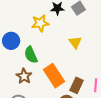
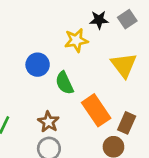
yellow triangle: (75, 42) -> (124, 65), size x1.5
brown star: (24, 76) -> (48, 122), moved

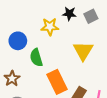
brown star: (48, 122) -> (12, 79), moved

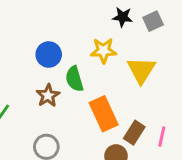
yellow star: (50, 27) -> (103, 51), moved
brown star: (12, 79) -> (48, 96), moved

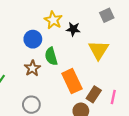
black star: (123, 17) -> (73, 29), moved
yellow star: (103, 51) -> (53, 20), moved, turned 30

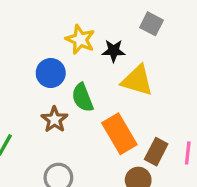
gray square: (107, 15) -> (152, 24), moved, turned -32
yellow triangle: (99, 50) -> (137, 80), moved, turned -40

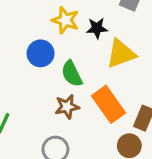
yellow triangle: (137, 80) -> (121, 54), turned -32
brown star: (55, 119) -> (67, 107), moved, turned 30

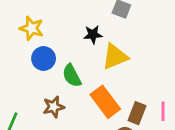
yellow star: (65, 20) -> (32, 28), moved
brown star: (67, 107) -> (54, 107), moved

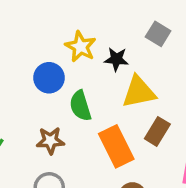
yellow star: (32, 28) -> (81, 47), moved
brown rectangle: (137, 113) -> (157, 131), moved

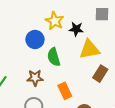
gray square: (158, 34) -> (102, 14), turned -32
orange rectangle: (116, 146) -> (65, 91), moved, size x0.7

